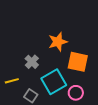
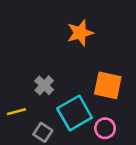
orange star: (58, 42) -> (80, 33), moved

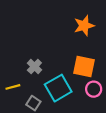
orange star: (80, 33) -> (84, 26), moved
pink circle: (105, 128) -> (94, 89), moved

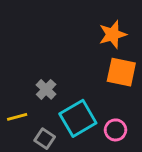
orange square: (84, 67) -> (121, 72), moved
pink circle: (94, 89) -> (116, 130), moved

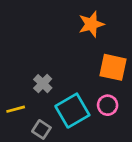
orange star: (113, 34) -> (91, 24), moved
pink circle: (116, 130) -> (108, 105), moved

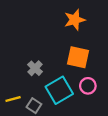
orange square: (113, 67) -> (78, 57), moved
yellow line: (16, 109) -> (13, 99), moved

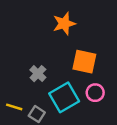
orange star: (75, 20) -> (64, 24), moved
yellow line: (13, 99) -> (14, 107), turned 32

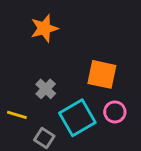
orange star: (64, 24) -> (44, 28), moved
yellow line: (14, 107) -> (17, 115), moved

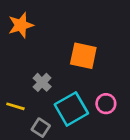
orange star: (44, 28) -> (21, 25), moved
orange square: (102, 74) -> (83, 56), moved

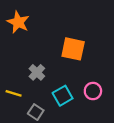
orange star: (21, 25) -> (18, 22), turned -30
cyan square: (71, 109) -> (63, 96), size x0.7

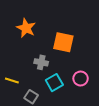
orange star: (18, 22) -> (26, 28), moved
gray cross: (37, 72) -> (41, 62), moved, turned -32

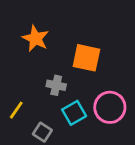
pink circle: (81, 79) -> (110, 107), size x1.5
yellow line: (12, 81) -> (16, 110), turned -72

